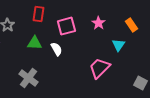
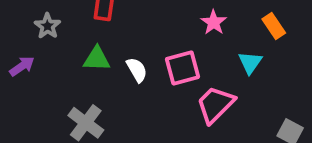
pink square: (66, 26) -> (183, 68), moved

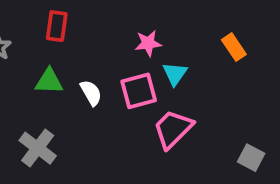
pink star: (214, 22) -> (148, 43), moved, turned 30
cyan triangle: (250, 63) -> (175, 74), moved

